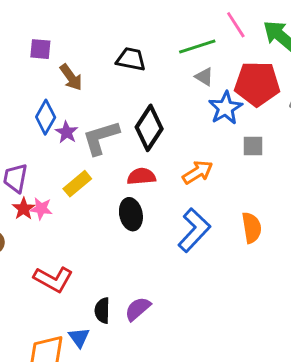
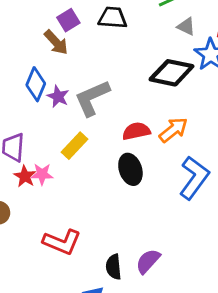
purple square: (40, 49) -> (68, 20), moved, turned -30
black diamond: (149, 128) -> (172, 73), moved, turned 75
orange arrow: (198, 172) -> (173, 130), moved

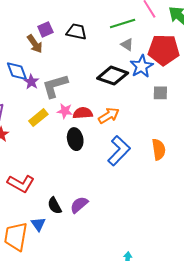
blue diamond: (36, 84) -> (17, 71), turned -50
pink star: (42, 174) -> (65, 111), moved
black semicircle: (114, 267) -> (55, 206), turned -30

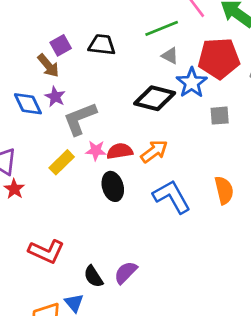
purple star: (31, 82) -> (55, 97), moved
blue L-shape: (119, 151) -> (172, 197), turned -68

